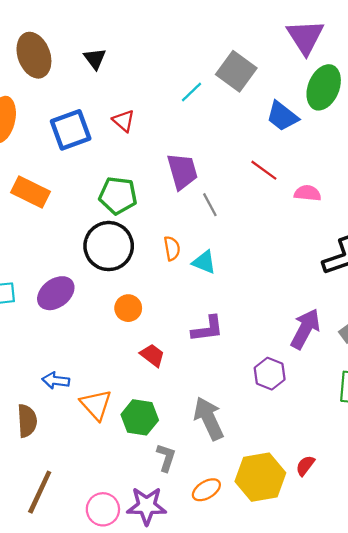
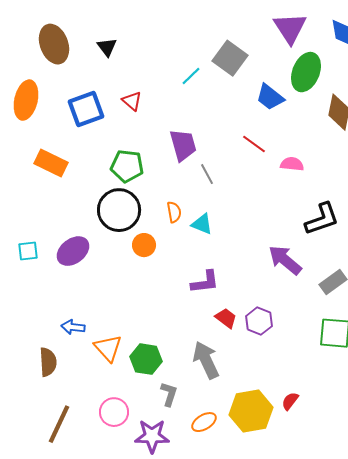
orange circle: (128, 308) -> (144, 245), moved
purple arrow: (305, 329) -> (285, 260), moved, turned -78
red trapezoid: (152, 355) -> (226, 318), moved
pink circle: (103, 509) -> (114, 412), moved

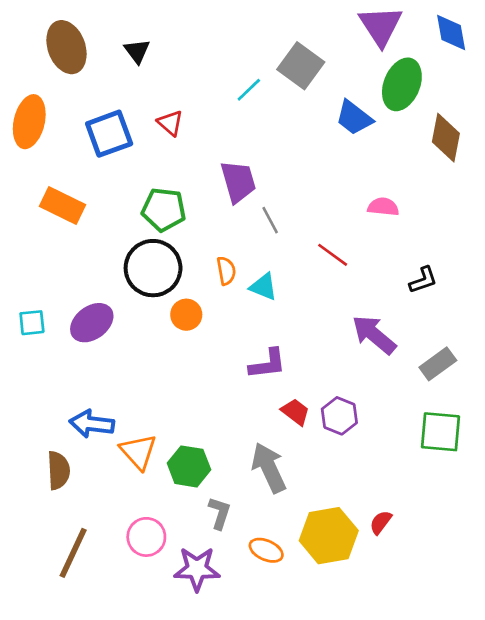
red line: (254, 144) -> (333, 255), moved
black L-shape: (322, 219) -> (423, 280), size x0.6
blue arrow: (73, 327) -> (92, 424), size x1.4
orange ellipse: (204, 422) -> (266, 550), turned 55

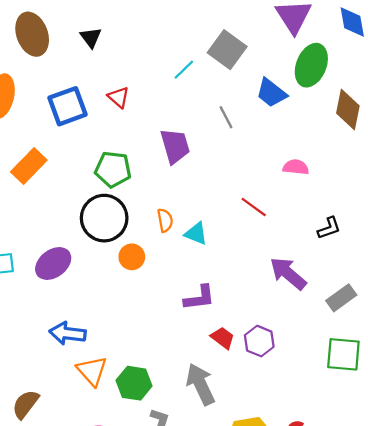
orange rectangle: (63, 206) -> (29, 166), turned -72
gray line: (270, 220) -> (226, 117), moved
blue arrow: (92, 424) -> (68, 333), moved
brown semicircle: (59, 470) -> (25, 404), moved, turned -140

